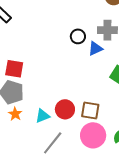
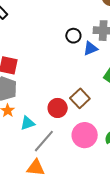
brown square: (90, 111) -> (80, 98), moved, turned 36
cyan triangle: (43, 116) -> (28, 123), moved

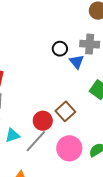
blue triangle: (90, 48) -> (77, 62), turned -49
gray line: (44, 141) -> (36, 141), moved

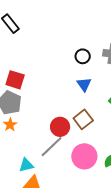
blue triangle: (77, 62) -> (84, 84), moved
cyan triangle: (13, 135) -> (26, 165), moved

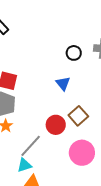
blue triangle: (84, 84) -> (63, 83), moved
gray line: (52, 147) -> (31, 146), moved

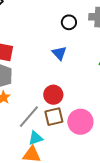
brown square: (78, 116) -> (54, 117), moved, turned 30
cyan triangle: (24, 165) -> (36, 138), moved

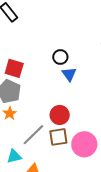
black circle: (69, 22) -> (60, 57), moved
cyan triangle: (36, 138) -> (14, 156), moved

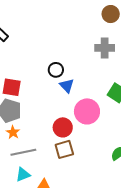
gray line: (33, 135) -> (23, 152), moved, turned 40
pink circle: (84, 144) -> (87, 111), moved

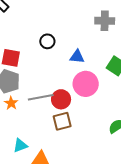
black circle: (56, 70) -> (47, 41), moved
blue triangle: (67, 86) -> (77, 57), moved, turned -42
gray line: (23, 152) -> (41, 97), moved

